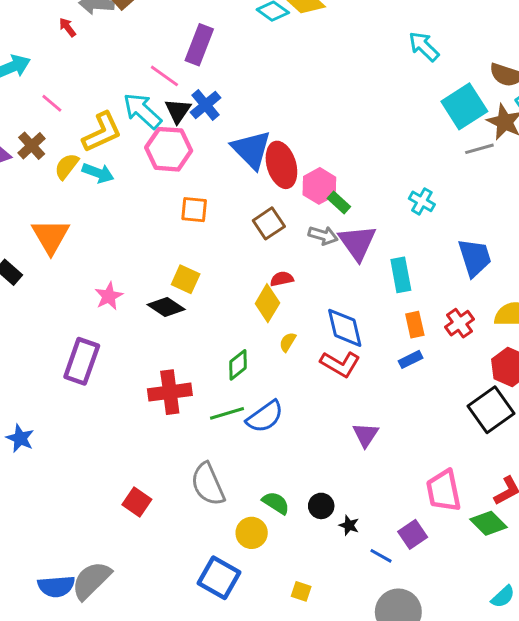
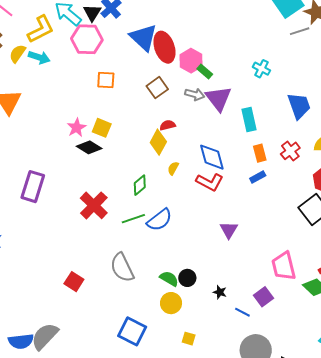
pink star: (109, 296) -> (77, 128), moved
red cross: (170, 392) -> (94, 205), turned -36
black circle: (321, 506) -> (187, 278), moved
yellow circle: (252, 533) -> (171, 303), moved

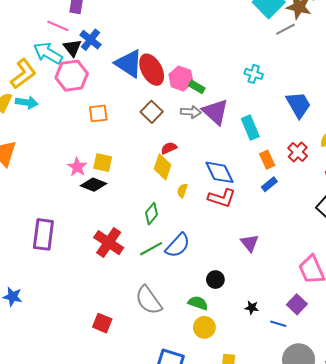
black circle: (187, 278) -> (215, 280), moved

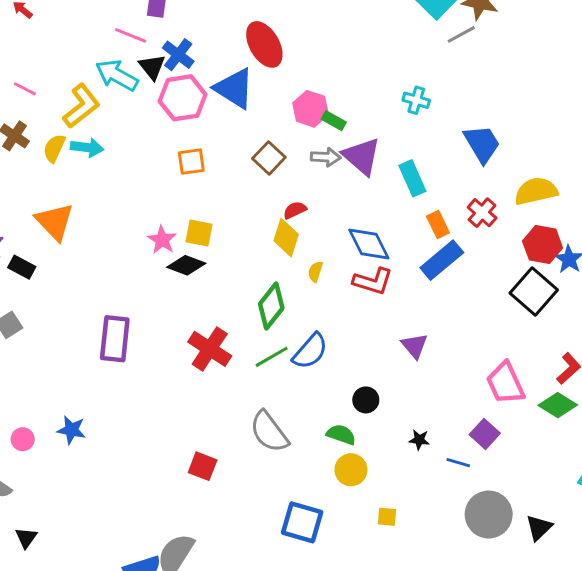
red ellipse: (152, 70) -> (264, 44), moved
pink hexagon: (72, 76) -> (183, 98), moved
blue rectangle: (269, 184) -> (442, 260), size x1.8
green diamond: (151, 214) -> (271, 306), size x1.4

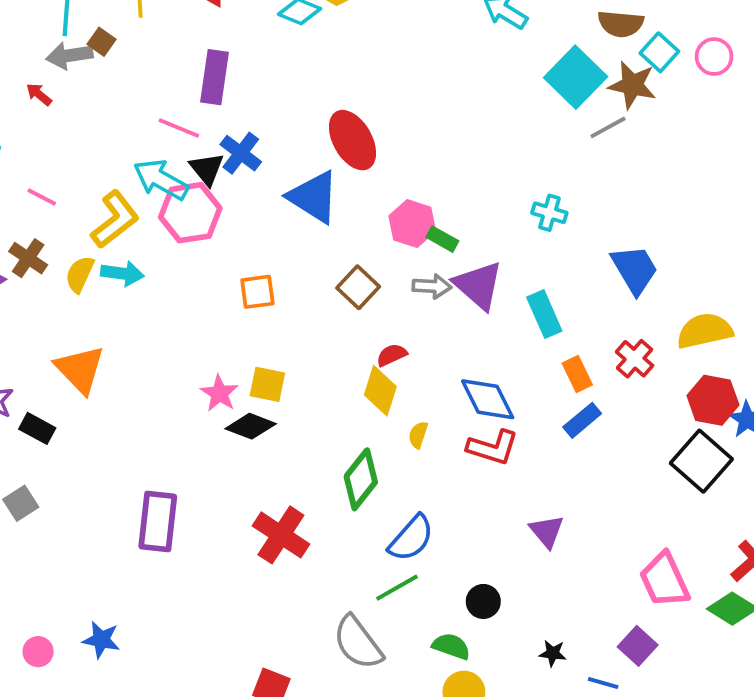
pink hexagon: (183, 98) -> (190, 213), moved
blue rectangle: (442, 260) -> (582, 420), size x0.7
green line: (272, 357) -> (397, 588), moved

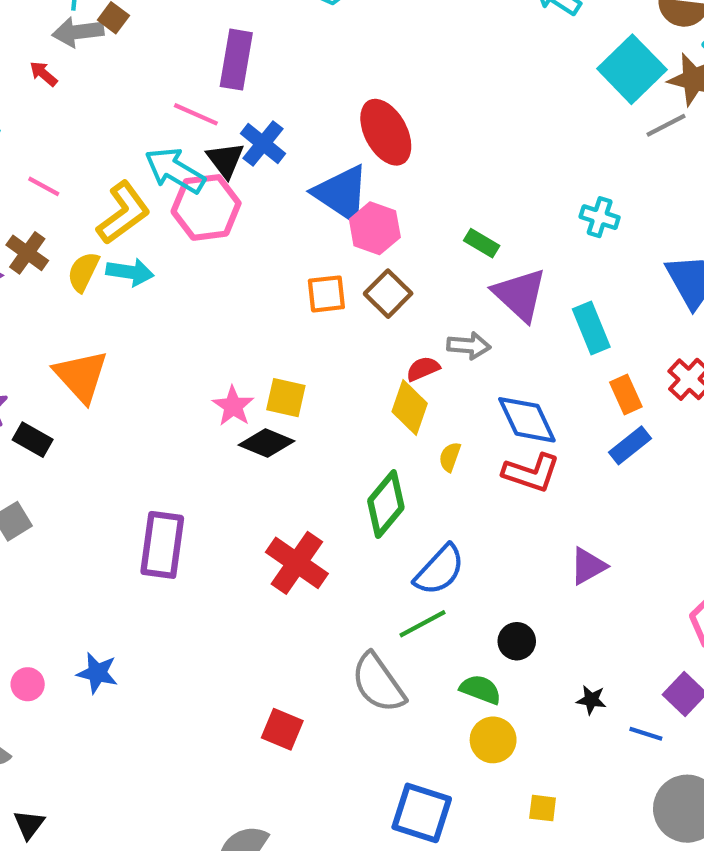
pink hexagon: (412, 224) -> (375, 228), moved
gray arrow: (432, 286) -> (469, 346), moved
orange square: (257, 292) -> (326, 294), moved
purple triangle: (547, 531) -> (588, 566), turned 39

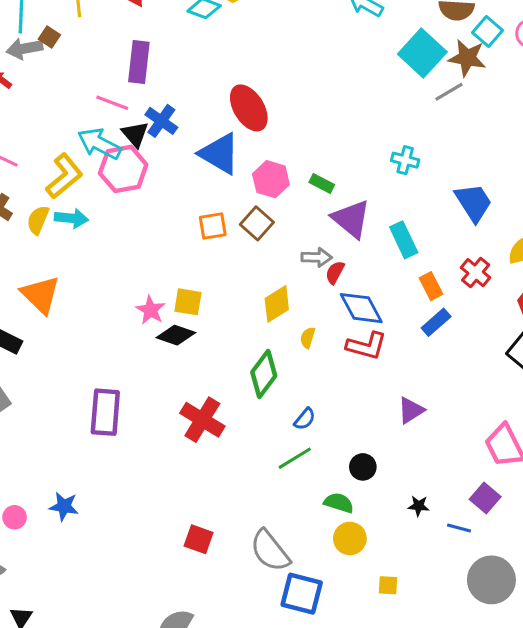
pink hexagon: (375, 228) -> (271, 179), moved
red semicircle: (423, 369) -> (335, 272), moved, turned -35
yellow diamond: (410, 408) -> (277, 304), turned 42
blue semicircle: (440, 570) -> (305, 419), size x0.6
gray semicircle: (378, 683) -> (270, 551), moved

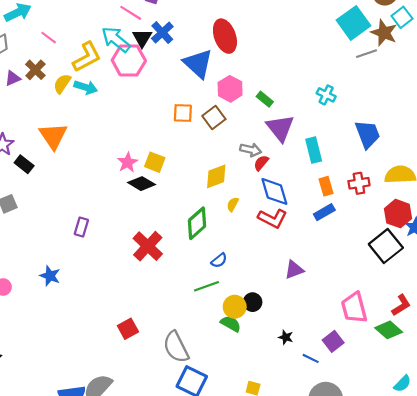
red cross: (476, 273) -> (359, 183), turned 30
purple rectangle: (105, 412) -> (81, 227), size x0.6
blue star: (64, 506) -> (50, 276), moved
yellow circle: (350, 538) -> (235, 307), moved
red square: (199, 539) -> (128, 329), turned 30

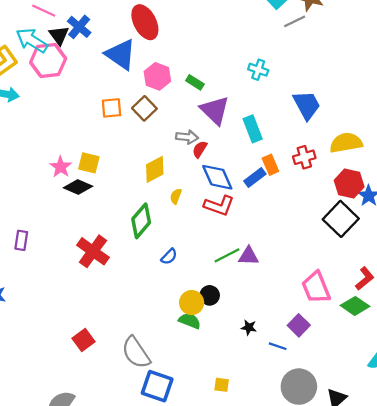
blue rectangle: (324, 212) -> (255, 178), moved
purple triangle: (294, 270) -> (248, 256), turned 30
green line: (206, 286) -> (227, 255), moved

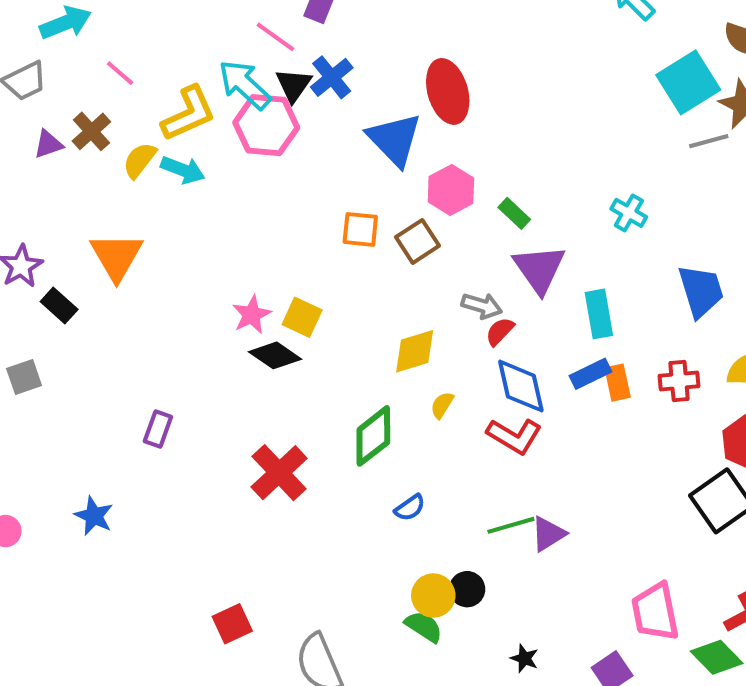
blue rectangle: (255, 178) -> (590, 374), moved
purple triangle: (248, 256) -> (548, 534), turned -45

